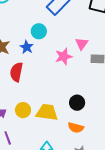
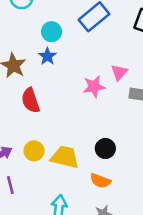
cyan circle: (39, 31) -> (51, 32), moved
blue star: (27, 47) -> (47, 56), moved
red semicircle: (16, 72) -> (30, 100), turned -36

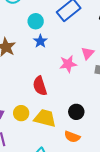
blue star: (47, 56) -> (40, 41), moved
red semicircle: (30, 100) -> (40, 86), moved

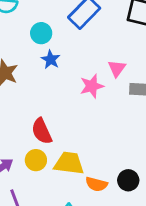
red semicircle: (40, 86) -> (42, 131), moved
black circle: (76, 112) -> (128, 180), moved
orange semicircle: (72, 137) -> (96, 184), moved

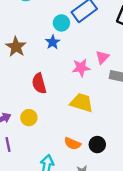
cyan circle: (41, 33) -> (61, 23), moved
red semicircle: (42, 131) -> (39, 83), moved
yellow trapezoid: (69, 163) -> (82, 103), moved

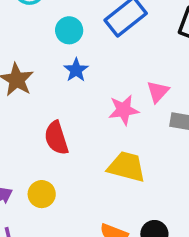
cyan circle: (61, 23) -> (69, 30), moved

